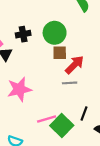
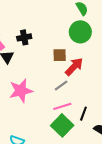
green circle: (55, 33) -> (80, 32), moved
gray line: (70, 83) -> (61, 86), moved, turned -32
pink line: (47, 119) -> (62, 106), moved

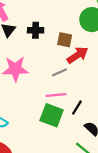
black cross: (24, 37) -> (36, 30), moved
green square: (62, 125) -> (52, 115), turned -35

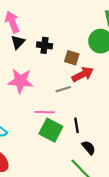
pink line: (56, 95) -> (45, 112), moved
black line: (77, 107) -> (76, 125), turned -48

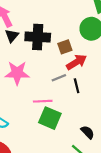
black cross: (44, 45) -> (38, 37), size x1.6
brown square: (72, 58) -> (65, 47), turned -32
black line: (76, 125) -> (77, 86), moved

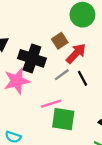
black cross: (38, 37) -> (32, 58), moved, turned 30

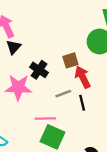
red arrow: (76, 53) -> (83, 77), turned -85
black cross: (32, 58) -> (39, 70), size x0.7

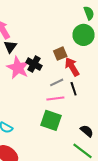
pink star: (18, 87) -> (18, 68), moved, turned 30
pink line: (45, 119) -> (55, 98), moved

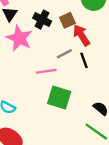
black cross: (34, 64) -> (42, 20), moved
pink line: (55, 98) -> (46, 71), moved

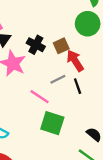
pink line: (46, 71) -> (40, 97), turned 42

